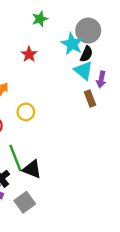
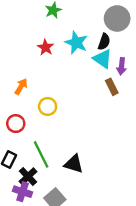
gray circle: (88, 31) -> (117, 18), moved
cyan star: (72, 44) -> (76, 43), moved
black triangle: (32, 169) -> (74, 164), moved

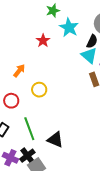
cyan star: (76, 43) -> (69, 28), moved
black cross: (28, 177) -> (27, 156), moved

